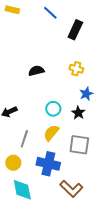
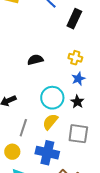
blue star: (86, 94) -> (78, 79), moved
cyan circle: (53, 109) -> (52, 98), size x1.5

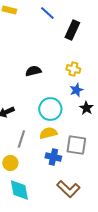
black star: (77, 102) -> (86, 108), moved
yellow semicircle: (50, 122) -> (48, 133), turned 36
blue cross: (47, 153) -> (53, 157), moved, size x0.7

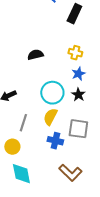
black star: (86, 108) -> (78, 95), moved
yellow semicircle: (48, 133) -> (50, 117), turned -48

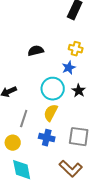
blue star: (78, 74) -> (69, 68), moved
gray square: (78, 129) -> (79, 137), moved
blue cross: (55, 141) -> (47, 138), moved

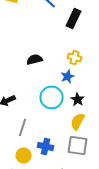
yellow semicircle: (51, 113) -> (78, 121), moved
yellow circle: (13, 143) -> (24, 155), moved

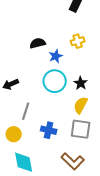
yellow cross: (75, 57) -> (78, 41), turned -32
blue star: (68, 76) -> (56, 56), moved
yellow circle: (24, 155) -> (14, 134), moved

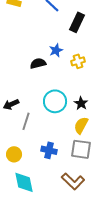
blue star: (56, 56) -> (56, 50), moved
gray line: (26, 111) -> (26, 121), moved

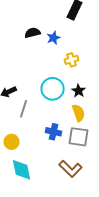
yellow cross: (78, 61) -> (72, 60), moved
black semicircle: (38, 63) -> (32, 33), moved
yellow semicircle: (81, 125) -> (78, 113), turned 132
blue cross: (49, 150) -> (54, 132), moved

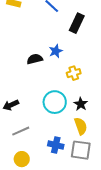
black semicircle: (32, 33) -> (35, 59), moved
gray line: (24, 109) -> (21, 131), moved, turned 48
yellow circle: (12, 142) -> (22, 159), moved

